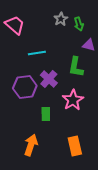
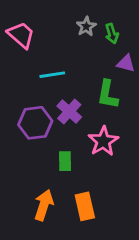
orange rectangle: (75, 146) -> (85, 206), moved

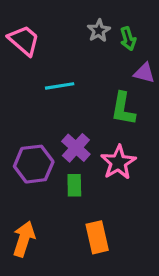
purple cross: (69, 111) -> (76, 148), moved
purple hexagon: (35, 123) -> (34, 164), moved
orange arrow: (44, 205) -> (24, 239), moved

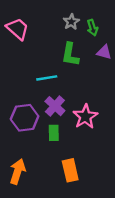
cyan line: (60, 86) -> (47, 78), moved
green L-shape: (123, 109) -> (70, 55), moved

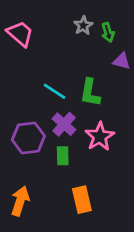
green L-shape: (70, 55) -> (90, 93), moved
cyan line: (47, 78) -> (54, 91), turned 42

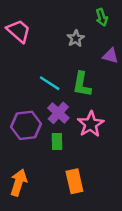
gray star: (83, 26) -> (76, 38), moved
green arrow: (108, 32) -> (102, 17), moved

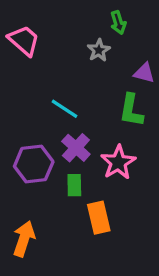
green arrow: (102, 17) -> (118, 23), moved
green L-shape: (82, 84) -> (131, 110), moved
orange rectangle: (74, 181) -> (99, 218), moved

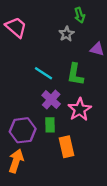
green L-shape: (131, 110) -> (75, 74), moved
purple hexagon: (34, 164) -> (23, 130), moved

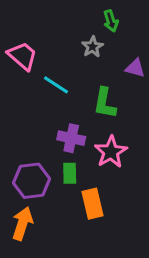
pink trapezoid: (16, 27) -> (22, 56), moved
cyan line: (43, 73) -> (56, 85), moved
purple cross: (51, 100) -> (71, 138), turned -30

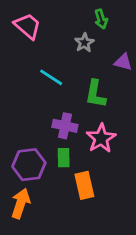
pink trapezoid: (22, 56) -> (28, 26), moved

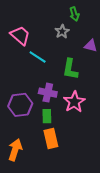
pink trapezoid: (28, 26) -> (20, 35), moved
purple hexagon: (29, 165) -> (20, 105), moved
orange rectangle: (84, 185) -> (51, 139), moved

